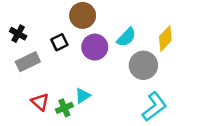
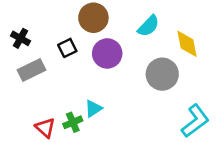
cyan semicircle: (126, 37) -> (148, 26), moved
yellow diamond: (165, 39) -> (187, 44), turned -55
red triangle: (40, 102) -> (45, 128), moved
cyan L-shape: (154, 107) -> (195, 121), moved

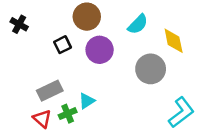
black cross: (20, 38) -> (19, 24), moved
gray rectangle: (32, 70) -> (50, 91), moved

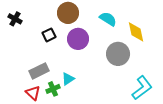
cyan semicircle: (138, 24) -> (108, 19), turned -102

